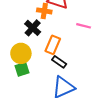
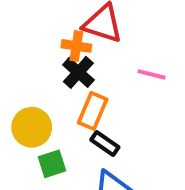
black cross: (33, 28) -> (78, 72), moved
green square: (22, 69) -> (52, 164), moved

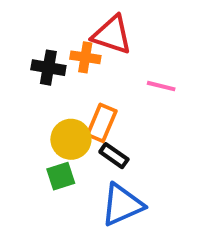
black cross: (78, 72) -> (48, 68), moved, turned -32
yellow circle: (32, 127) -> (71, 139), moved

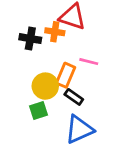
pink line: (161, 86) -> (89, 62), moved

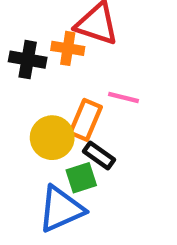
green square: (38, 110) -> (81, 178), moved
blue triangle: (79, 129) -> (61, 209), moved

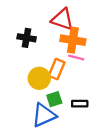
orange cross: (68, 48) -> (73, 40), moved, size x1.5
black rectangle: (99, 155) -> (80, 104), moved, turned -35

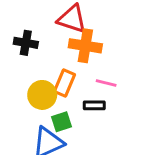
pink line: (76, 57) -> (106, 83), moved
black rectangle: (80, 104) -> (94, 105), moved

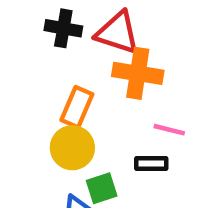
black cross: (26, 43) -> (63, 28), moved
orange rectangle: (64, 83) -> (77, 107), moved

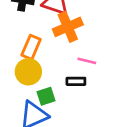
orange cross: (138, 73) -> (68, 27), turned -32

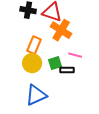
orange cross: (68, 27) -> (61, 30), turned -35
green square: (46, 96) -> (55, 63), moved

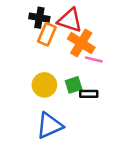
orange rectangle: (34, 45) -> (47, 34), moved
pink line: (75, 55) -> (94, 60), moved

